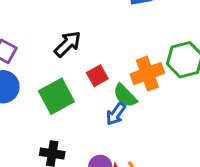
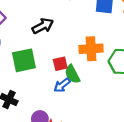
orange cross: (147, 74) -> (91, 49), moved
red square: (97, 76) -> (60, 64), moved

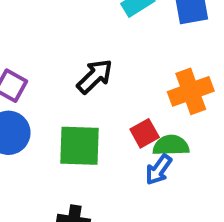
green square: (24, 60) -> (80, 146), turned 30
green semicircle: (72, 74) -> (171, 145), turned 132

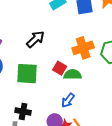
red square: (145, 133) -> (60, 68), turned -32
blue arrow: (159, 170) -> (68, 100), moved

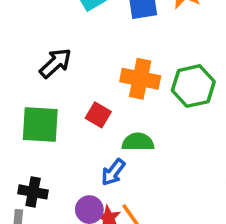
orange cross: (83, 48) -> (140, 79), turned 30
green semicircle: (73, 75) -> (138, 142), moved

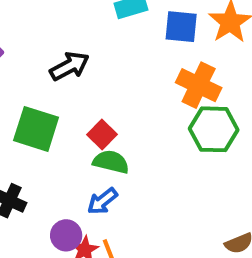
orange cross: (140, 79) -> (199, 85), moved
green semicircle: (138, 142) -> (111, 162), moved

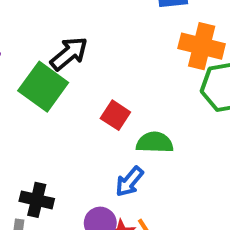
green square: (36, 129) -> (43, 87), moved, turned 30
green semicircle: (111, 162) -> (155, 142), moved

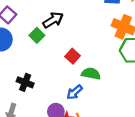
green square: (43, 87) -> (37, 35), size x0.6
black cross: (37, 200) -> (25, 82), moved

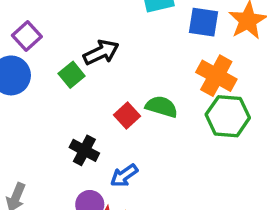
green semicircle: (91, 74) -> (162, 107), moved
black cross: (25, 82) -> (84, 150), moved

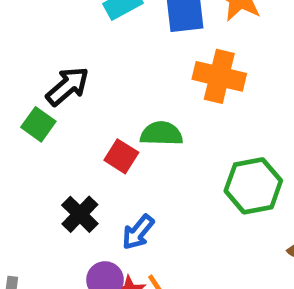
green hexagon: (228, 116) -> (253, 186), moved
black cross: (84, 150) -> (80, 214), turned 32

